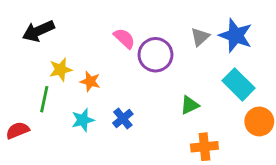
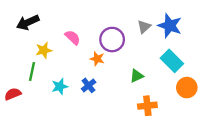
pink semicircle: (124, 38) -> (73, 37), moved
orange star: (90, 81) -> (97, 59), moved

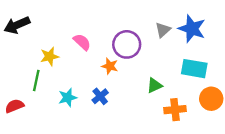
black arrow: (28, 22) -> (17, 25), moved
cyan rectangle: (172, 61) -> (194, 69), turned -35
orange cross: (147, 106) -> (175, 110), moved

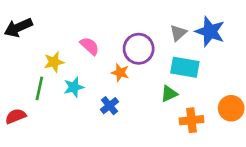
cyan rectangle: (194, 69) -> (185, 67), moved
cyan star: (68, 98) -> (74, 87), moved

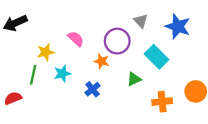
gray triangle: (178, 33) -> (141, 21), moved, turned -32
cyan rectangle: (185, 67) -> (156, 57), turned 35
green triangle: (169, 94) -> (134, 79), moved

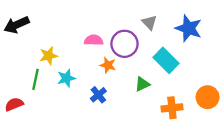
pink semicircle: (76, 39) -> (94, 40), moved, turned -42

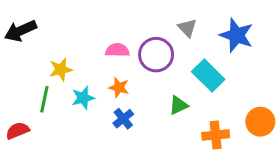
orange star: (108, 65) -> (119, 87), moved

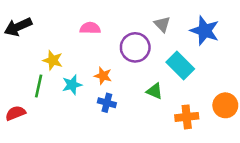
pink semicircle: (117, 50) -> (90, 28), moved
yellow star: (61, 70) -> (53, 60), turned 30
green triangle: (178, 105) -> (154, 91), turned 48
blue cross: (123, 119) -> (107, 103), turned -36

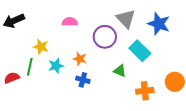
gray triangle: (162, 24) -> (126, 19), size x1.5
red semicircle: (15, 113) -> (12, 78), moved

